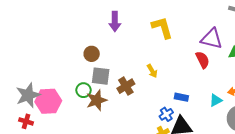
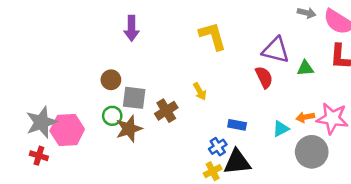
purple arrow: (115, 22) -> (132, 28), moved
brown circle: (92, 54) -> (111, 80), moved

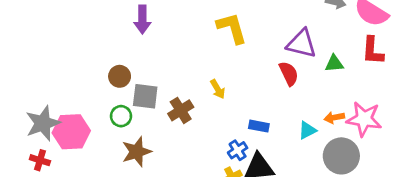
brown star: (129, 129) -> (137, 152), moved

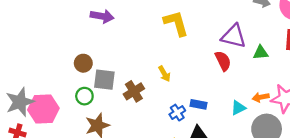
purple arrow: (142, 19) -> (102, 16), turned -80
blue cross: (238, 150) -> (177, 113), moved

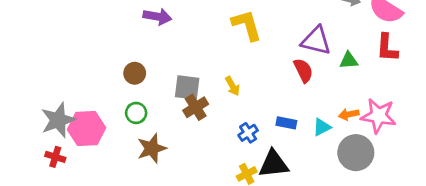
gray square: (104, 80) -> (187, 87), moved
blue rectangle: (198, 104) -> (286, 123), moved

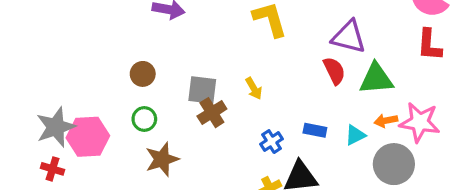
green triangle: (349, 60) -> (376, 79), moved, size x1.6

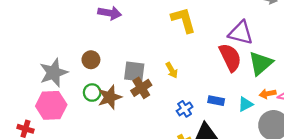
red semicircle: (334, 71) -> (230, 57), size x1.4
green triangle: (376, 79) -> (261, 63), turned -36
gray star: (56, 127) -> (53, 73), moved
brown star: (162, 159) -> (110, 97), moved

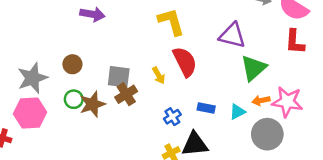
red semicircle: (230, 57) -> (185, 62), moved

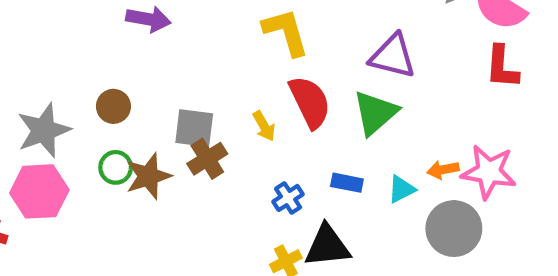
green triangle: (254, 68) -> (375, 113), moved

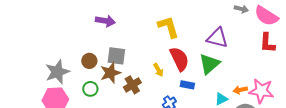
gray square: (194, 128) -> (116, 56), moved
brown star: (148, 176) -> (110, 73), moved
blue rectangle: (347, 183) -> (187, 85), moved

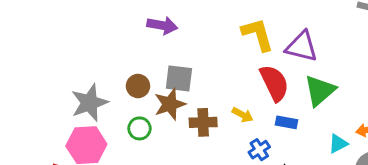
purple triangle: (217, 38) -> (302, 47), moved
yellow arrow: (158, 70) -> (243, 115), moved, turned -32
brown cross: (132, 85) -> (203, 122), turned 30

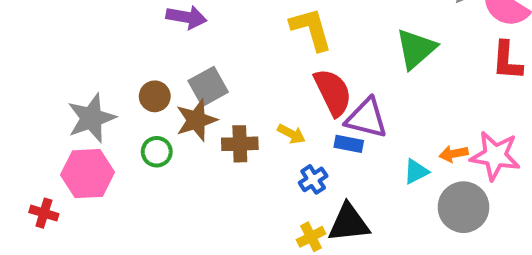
purple triangle: (302, 47) -> (367, 118), moved
gray square: (179, 78) -> (208, 86), turned -36
green triangle: (320, 91) -> (416, 49), moved

